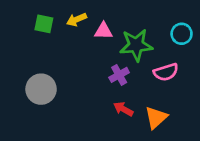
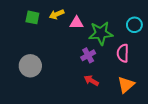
pink semicircle: (166, 72) -> (123, 53), turned 108
orange triangle: (156, 118) -> (126, 85), moved

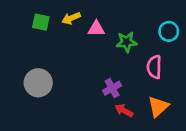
green star: (101, 33) -> (127, 42), size x0.7
purple cross: (88, 55) -> (112, 88), moved
red arrow: (91, 81) -> (124, 110), moved

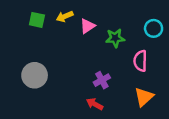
pink triangle: (96, 29) -> (87, 26), turned -35
red arrow: (124, 110) -> (95, 104), moved

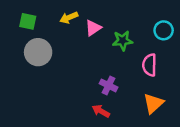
green square: (37, 20) -> (28, 21), moved
gray circle: (35, 75) -> (38, 52), moved
purple cross: (102, 80) -> (109, 85), turned -35

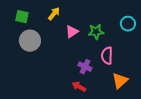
yellow arrow: (69, 18) -> (54, 14), turned 152
pink triangle: (93, 28) -> (72, 32), moved
pink semicircle: (149, 65) -> (107, 56), moved

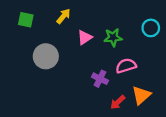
gray circle: (30, 41) -> (46, 56), moved
pink semicircle: (107, 56) -> (126, 66), turned 72
red arrow: (79, 87) -> (118, 102), moved, turned -72

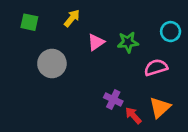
pink semicircle: (126, 66) -> (156, 67), moved
purple cross: (100, 79) -> (113, 99), moved
red arrow: (118, 102) -> (133, 115), turned 91

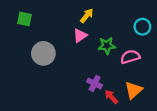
yellow arrow: (72, 18) -> (87, 16), moved
green star: (128, 42) -> (107, 46), moved

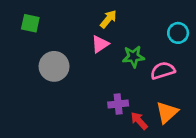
purple cross: (95, 83) -> (118, 104), turned -32

